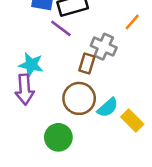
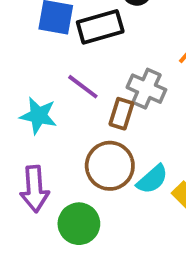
purple line: (61, 28) -> (83, 87), moved
purple arrow: (25, 89) -> (35, 189), moved

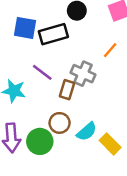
brown circle: (110, 166) -> (60, 123), size x0.7
green circle: (79, 224) -> (40, 141), moved

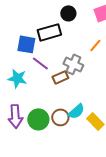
blue square: (25, 28) -> (26, 44), moved
brown rectangle: (67, 90) -> (60, 77), turned 49
brown circle: (60, 123) -> (60, 117), moved

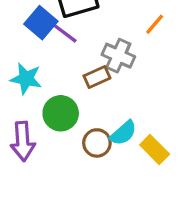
blue square: (26, 44) -> (41, 23), turned 30
purple line: (40, 63) -> (64, 33), moved
green circle: (38, 119) -> (61, 113), moved

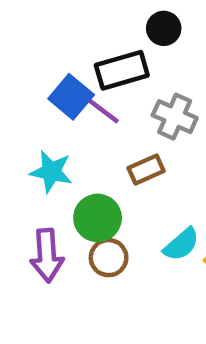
gray cross: (118, 56) -> (175, 117), moved
brown circle: (97, 143) -> (109, 258), moved

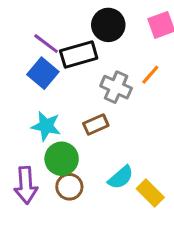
black circle: (164, 28) -> (108, 25), size x1.4
purple line: (102, 110) -> (46, 44), moved
cyan star: (51, 172) -> (46, 126), moved

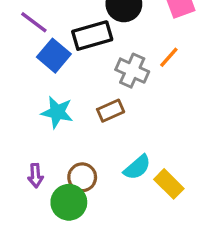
purple line: (46, 44) -> (34, 22), moved
green circle: (62, 159) -> (69, 202), moved
purple arrow: (26, 185) -> (36, 176), size x0.6

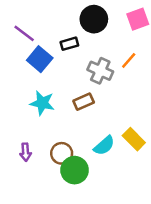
black rectangle: (92, 36) -> (69, 44), size x0.6
yellow rectangle: (169, 184) -> (134, 139), moved
green circle: (69, 202) -> (75, 170), moved

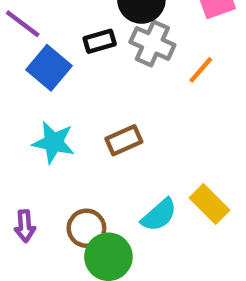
gray cross: (100, 71) -> (152, 43), moved

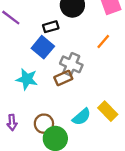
gray cross: (152, 43) -> (71, 64), moved
blue square: (49, 68) -> (43, 47), moved

